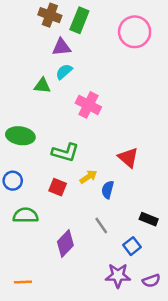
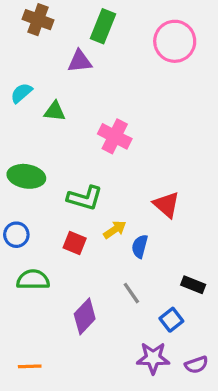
brown cross: (50, 15) -> (38, 20), moved
cyan semicircle: (64, 72) -> (21, 93), moved

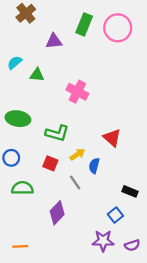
brown cross: (38, 20) -> (26, 13), turned 30
green rectangle: (103, 26) -> (84, 24), moved
gray line: (131, 293) -> (75, 183), moved

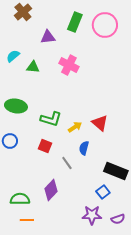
pink cross: (77, 92) -> (69, 65), moved
yellow arrow: (77, 154) -> (75, 127), moved
green semicircle: (22, 188) -> (20, 199), moved
black rectangle: (130, 191) -> (116, 171), size x1.6
orange line: (20, 246) -> (27, 220), moved

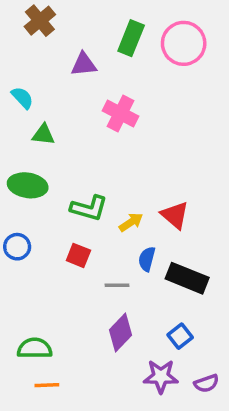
cyan semicircle: (13, 56) -> (22, 98), turned 88
green triangle: (33, 67) -> (43, 135), moved
gray line: (67, 163) -> (117, 285), turned -56
black rectangle: (116, 171) -> (187, 278), moved
purple diamond: (51, 190) -> (121, 333), moved

